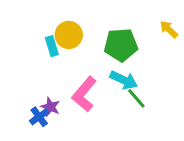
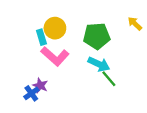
pink L-shape: (84, 94) -> (55, 56), moved, turned -88

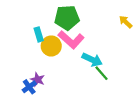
yellow circle: (55, 28) -> (51, 46), moved
green pentagon: (97, 36) -> (67, 18), moved
pink L-shape: (55, 56) -> (71, 40), moved

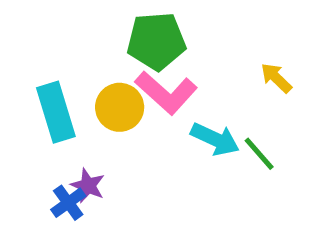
yellow arrow: (126, 22) -> (276, 78), moved
cyan rectangle: (39, 34) -> (56, 112), moved, size x1.6
green line: (102, 73) -> (259, 154), moved

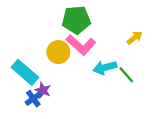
yellow arrow: (276, 78) -> (135, 38), turned 98
cyan rectangle: (56, 112) -> (25, 72), moved, turned -32
cyan arrow: (215, 139) -> (105, 68), turned 140

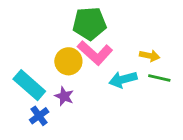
yellow arrow: (135, 38) -> (150, 56), moved, turned 49
green line: (126, 75) -> (159, 78), moved, turned -36
purple star: (43, 90) -> (64, 96), moved

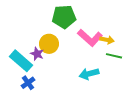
pink L-shape: (95, 53) -> (90, 38), moved
cyan arrow: (123, 79) -> (89, 74), moved
purple star: (64, 96) -> (37, 54), moved

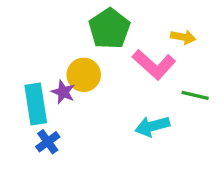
green pentagon: (64, 17) -> (109, 29), turned -30
yellow arrow: (107, 40) -> (183, 37), moved
cyan rectangle: (21, 61) -> (36, 104), turned 40

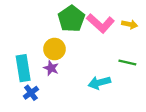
yellow arrow: (183, 37) -> (130, 24), moved
pink L-shape: (154, 65) -> (100, 23), moved
purple star: (63, 92) -> (51, 68), moved

